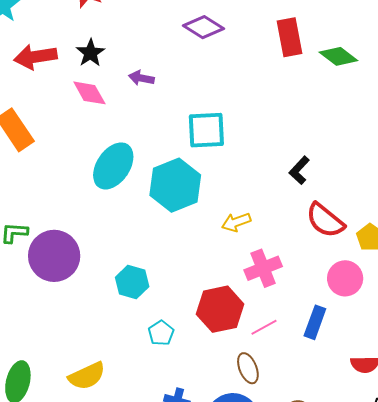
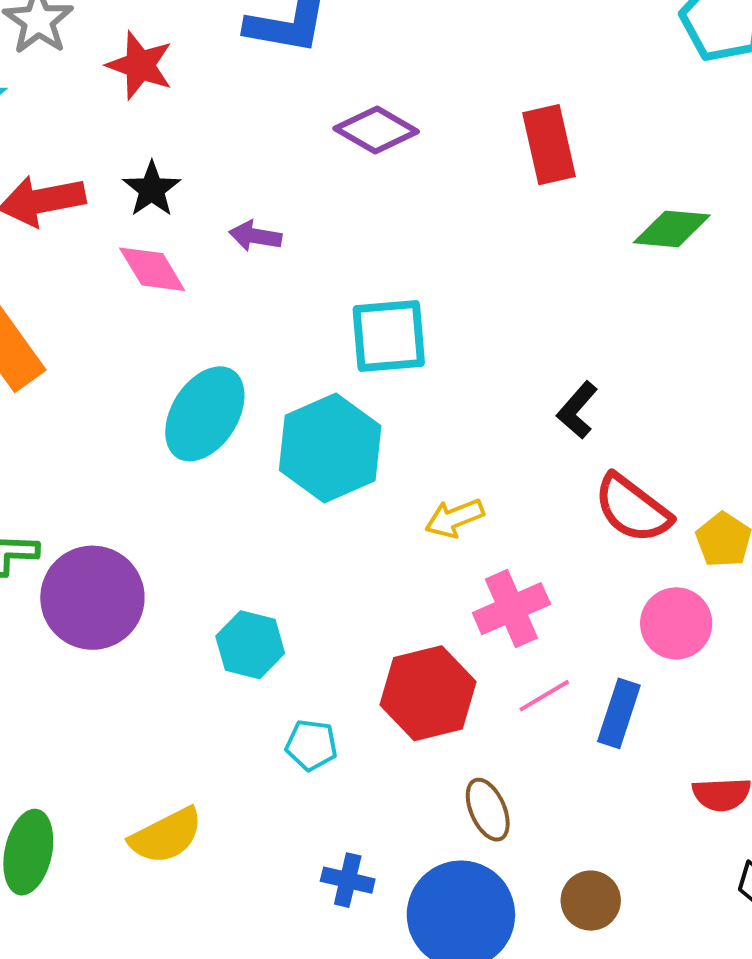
green diamond: (338, 56) -> (672, 229), moved, turned -30
pink line: (264, 327) -> (544, 696), moved
cyan pentagon: (161, 333) -> (311, 745), turned -30

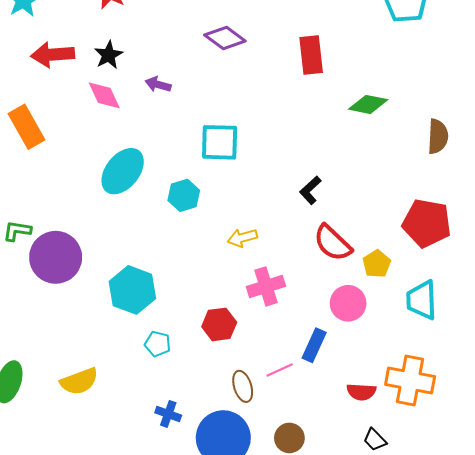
cyan hexagon: (330, 448) -> (184, 195), size x0.6
cyan hexagon: (250, 645) -> (132, 290), size x1.4
red hexagon: (428, 693) -> (219, 324), size x0.7
pink line: (544, 696) -> (280, 370), moved

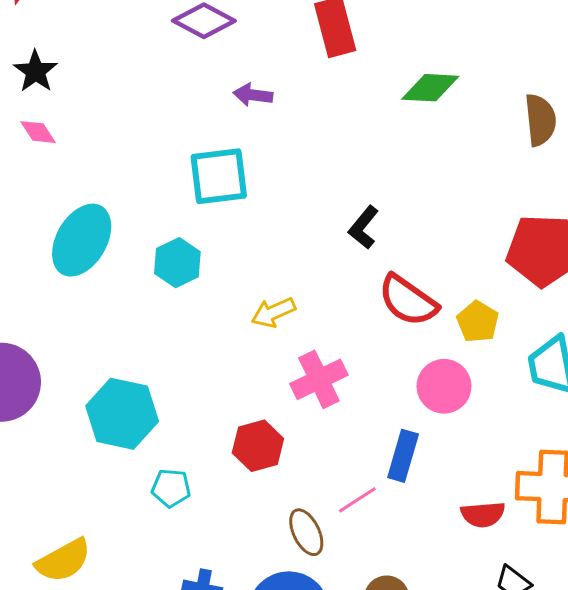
purple arrow: (158, 84) -> (253, 95), moved
pink diamond: (104, 95) -> (38, 132), size x0.7

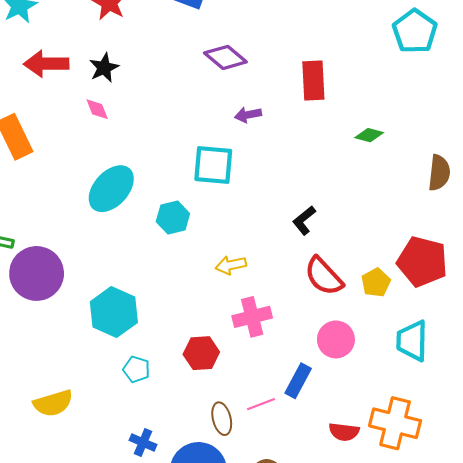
green diamond: (430, 88) -> (369, 135), size x0.7
purple arrow: (253, 95) -> (248, 115), turned -30
yellow pentagon: (478, 322) -> (376, 283), moved

